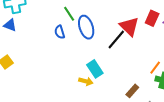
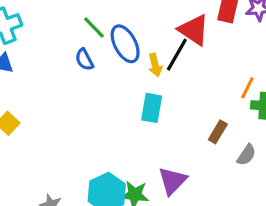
cyan rectangle: (95, 69) -> (152, 108), turned 54
yellow arrow: (86, 81) -> (155, 65), moved, turned 72

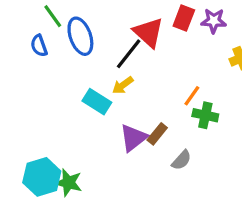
yellow arrow: (155, 65) -> (123, 85), moved, turned 60
cyan rectangle: (152, 108) -> (97, 102), turned -76
purple triangle: (172, 181) -> (133, 138), moved

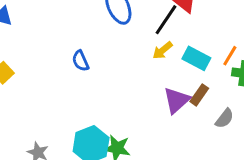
blue semicircle: (39, 46) -> (80, 61), moved
cyan rectangle: (97, 102) -> (196, 58), moved

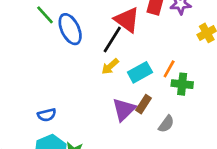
cyan rectangle: (196, 58) -> (140, 72), turned -55
blue semicircle: (80, 61) -> (47, 115), moved, turned -78

